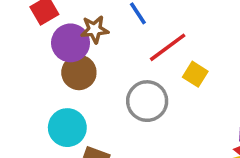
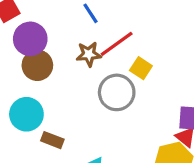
brown star: (95, 29) -> (89, 54), moved
gray circle: (147, 101) -> (117, 92), moved

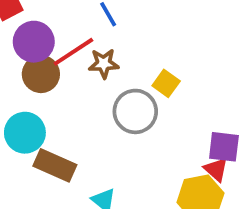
red line: (117, 44) -> (73, 52), moved
brown rectangle: (52, 140) -> (55, 165), size x1.5

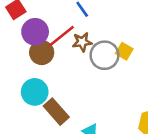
gray circle: (135, 111) -> (105, 55), moved
brown rectangle: (55, 165) -> (56, 112), turned 30

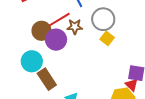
purple circle: (35, 32) -> (56, 40), moved
gray circle: (105, 55) -> (103, 19), moved

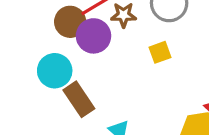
yellow square: (107, 38) -> (160, 52), moved, turned 32

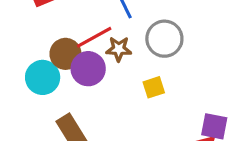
cyan circle: (55, 71) -> (43, 77), moved

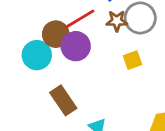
brown star: (119, 49) -> (117, 21), moved

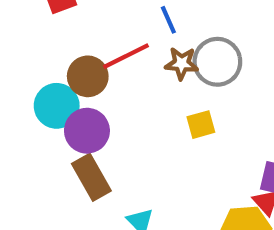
purple circle: (76, 46) -> (87, 131), moved

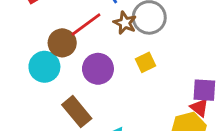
brown star: (182, 63) -> (125, 23), turned 30
purple circle: (87, 131) -> (98, 69), moved

